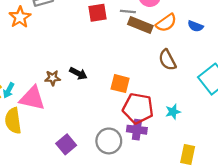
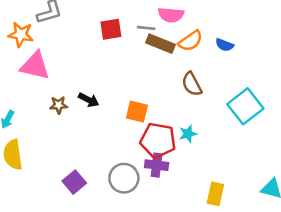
orange star: (20, 17) -> (21, 34), turned -30
pink triangle: (32, 98) -> (35, 66), moved
cyan star: (173, 112) -> (188, 134), moved

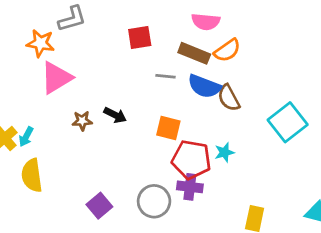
gray line: (146, 28) -> (166, 76), moved
blue semicircle: (224, 45) -> (204, 86), moved, size x1.6
pink triangle: (35, 66) -> (56, 78), turned -44

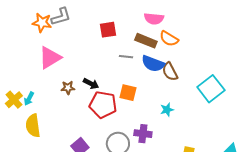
orange star: (40, 43) -> (42, 23), moved
orange semicircle: (227, 50) -> (169, 39), turned 66
red pentagon: (191, 160) -> (103, 105), moved

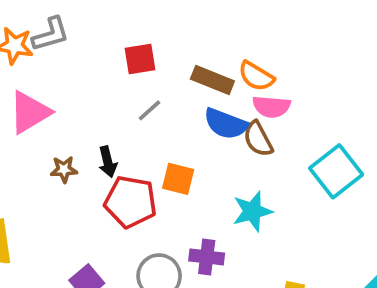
pink semicircle: (154, 19) -> (271, 107), moved
gray line: (126, 57) -> (150, 110), moved, turned -48
black arrow: (91, 84) -> (108, 162), turned 49
cyan star: (167, 110) -> (252, 211), size x1.5

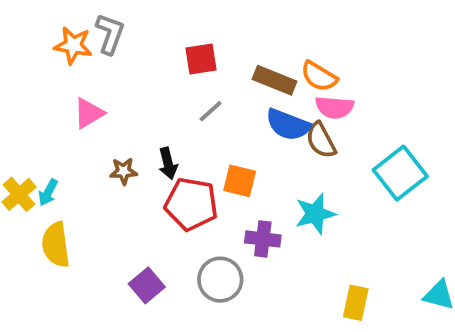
gray L-shape: (51, 34) -> (110, 34), turned -54
pink triangle: (30, 112) -> (89, 113), size x0.7
purple cross: (207, 257) -> (263, 239), moved

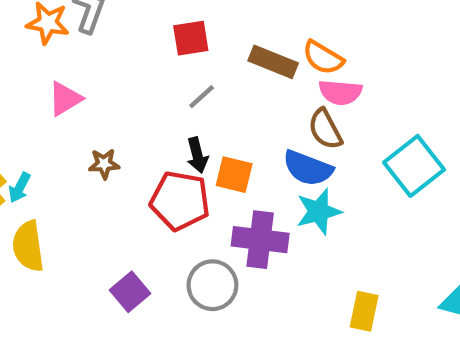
blue semicircle: (288, 125) -> (308, 168), moved
black arrow: (168, 163) -> (197, 155), moved
purple cross: (263, 239) -> (260, 240), size x1.4

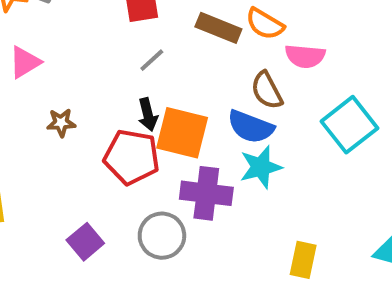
pink semicircle: (340, 92) -> (305, 56), moved
orange square: (234, 175) -> (182, 133), size x1.5

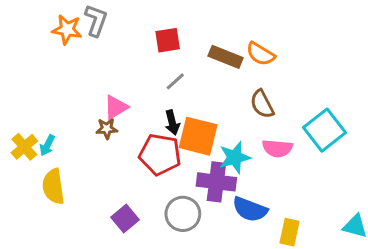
pink semicircle: (305, 56) -> (277, 148), moved
pink triangle: (25, 62) -> (116, 107), moved
blue semicircle: (251, 127) -> (250, 209), moved
cyan star: (261, 167) -> (235, 158), moved

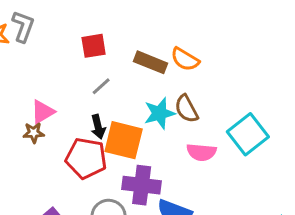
cyan star: (235, 158) -> (160, 113), moved

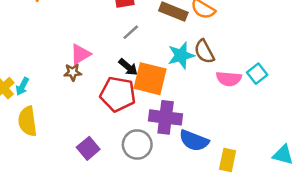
black arrow: (98, 127) -> (128, 67), turned -36
cyan square: (248, 134) -> (257, 74), size x0.6
pink semicircle: (201, 152) -> (229, 79), moved

